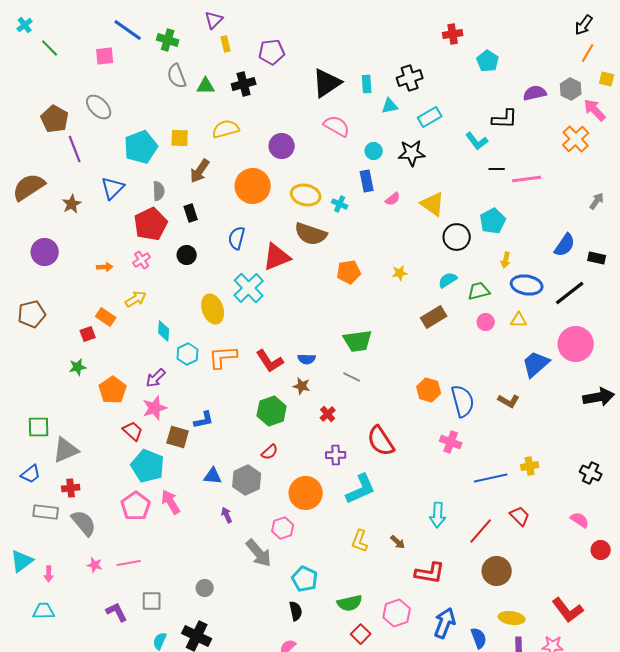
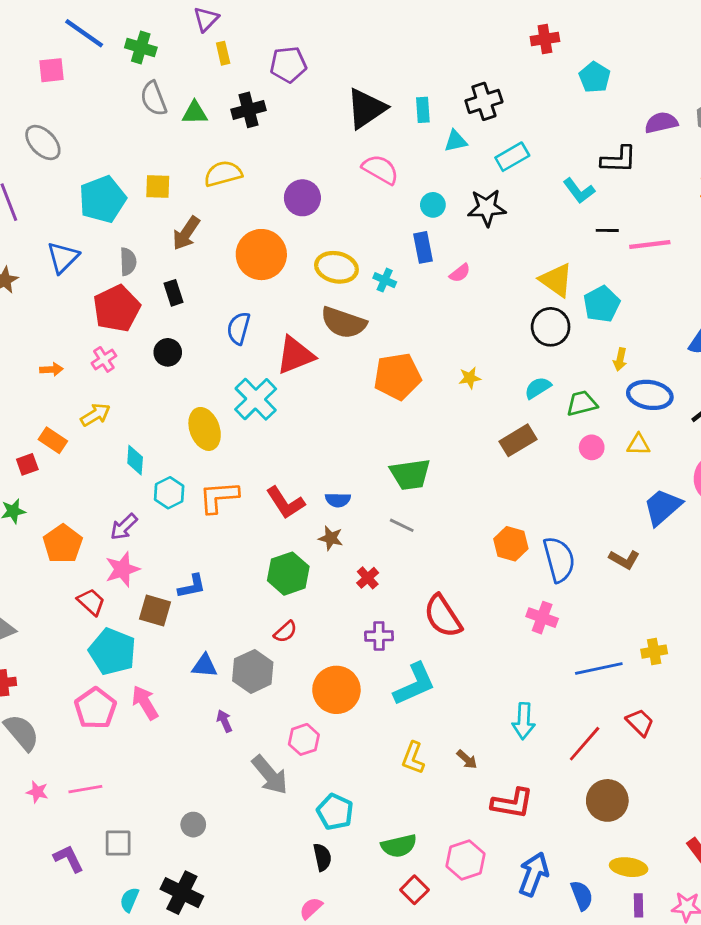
yellow triangle: (433, 204) -> (556, 280), moved
orange pentagon: (349, 272) -> (397, 376), size x1.4

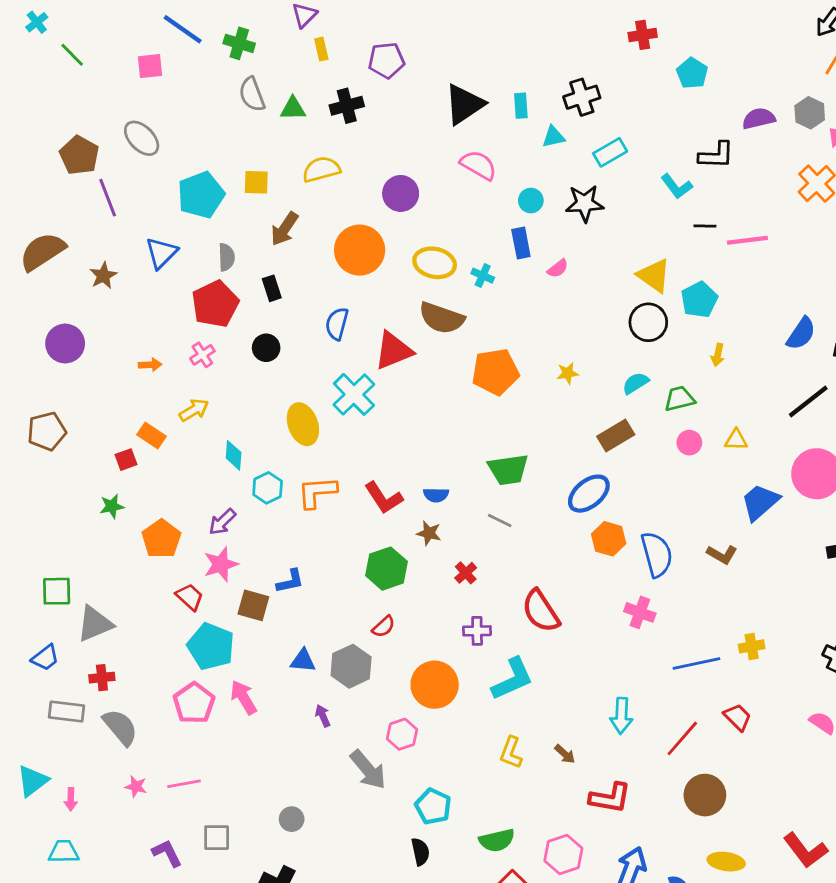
blue ellipse: (650, 395) -> (589, 494), moved, turned -48

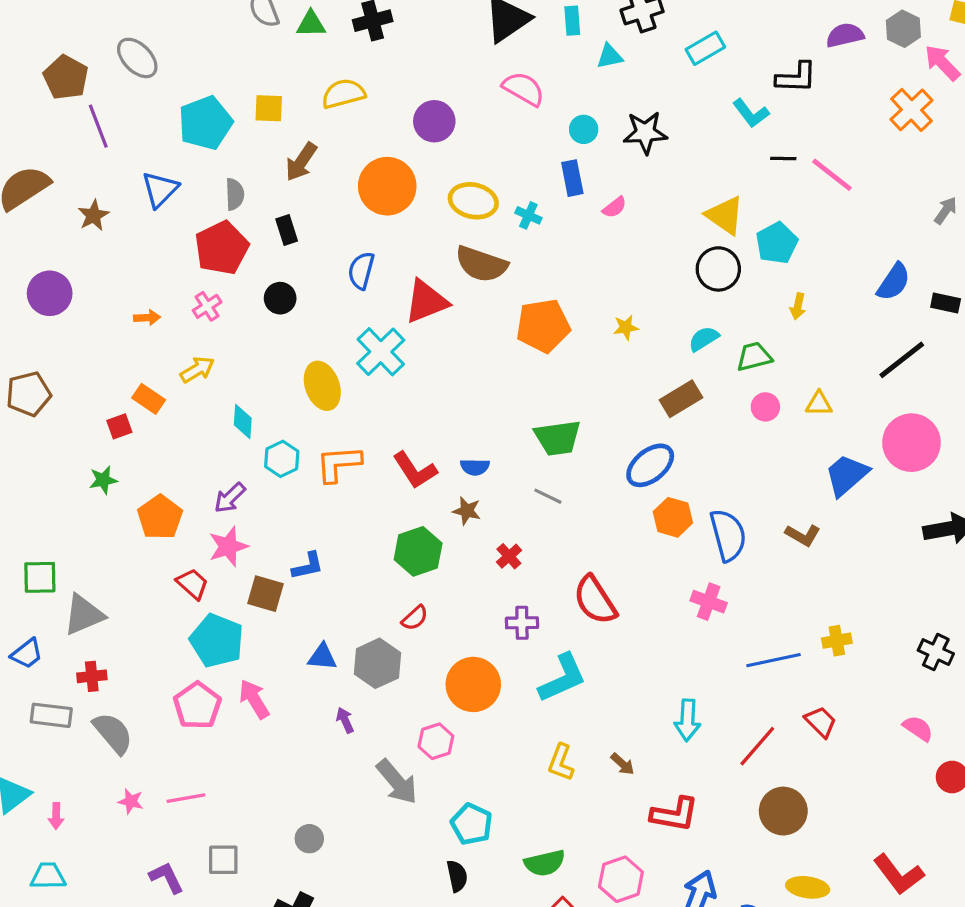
cyan rectangle: (610, 152) -> (705, 48), moved
pink line: (747, 240) -> (832, 175), turned 45

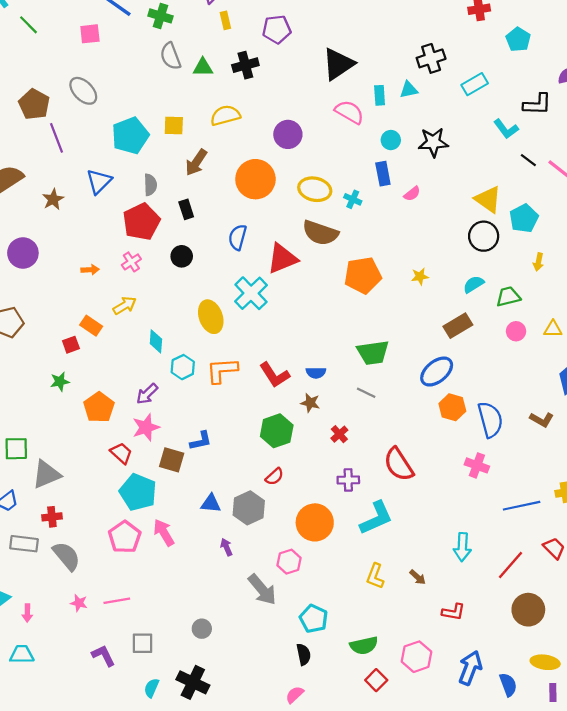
cyan rectangle: (572, 21) -> (380, 95), moved
black line: (783, 159) -> (528, 160), turned 36
red L-shape: (675, 814) -> (453, 612), size x0.7

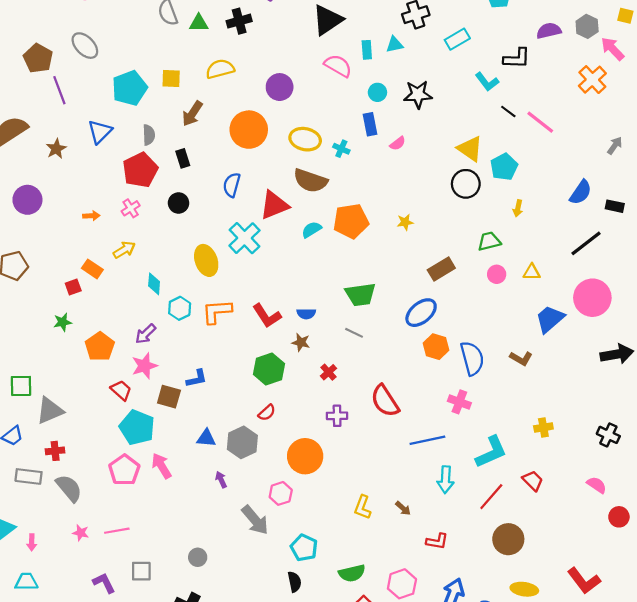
cyan semicircle: (474, 284) -> (311, 230), moved
blue line: (522, 506) -> (427, 440), moved
cyan L-shape: (376, 518) -> (491, 452), moved

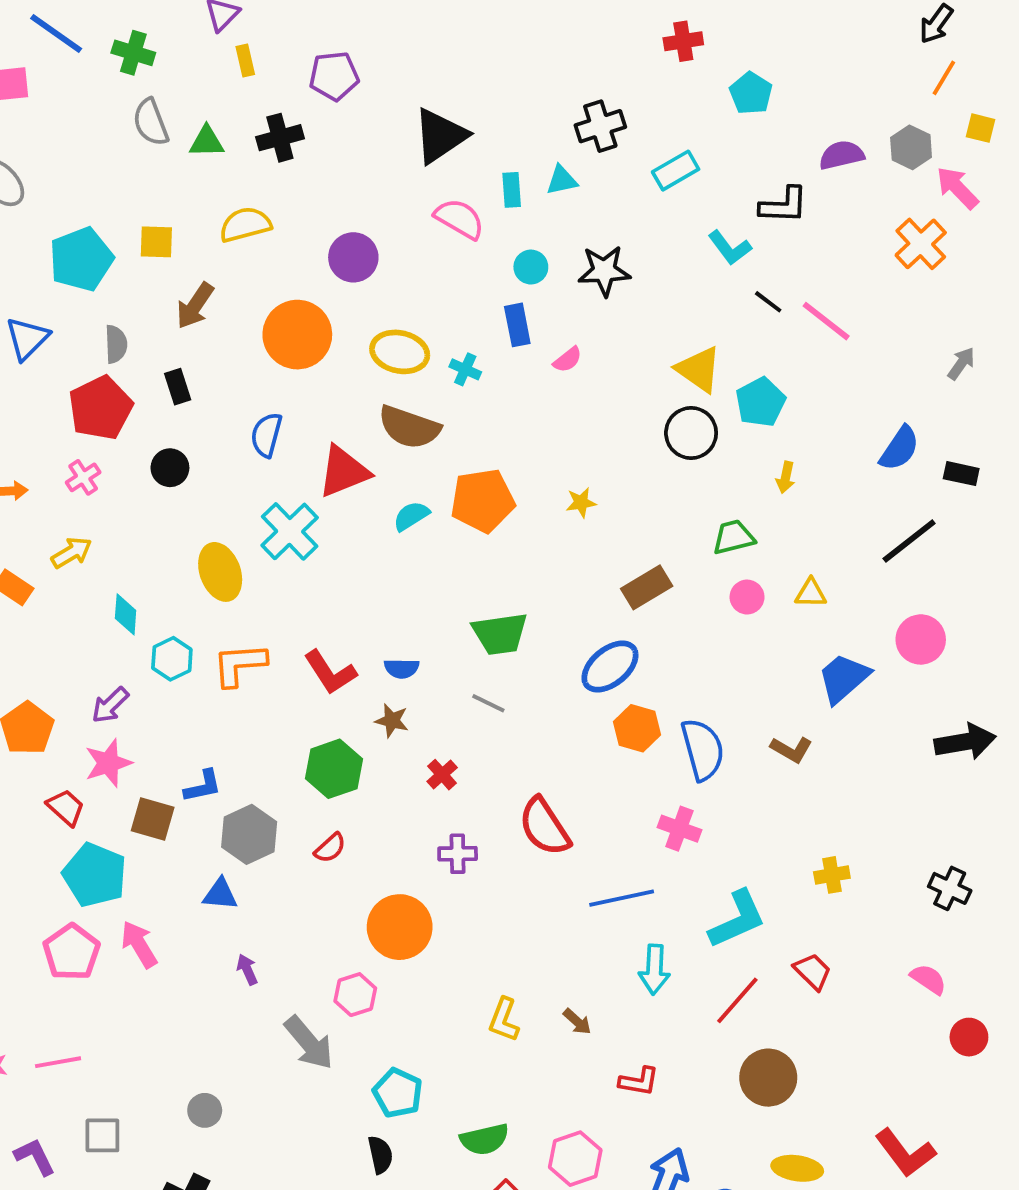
pink circle: (592, 298) -> (921, 639), size x0.7
gray hexagon: (242, 442) -> (249, 834), moved

